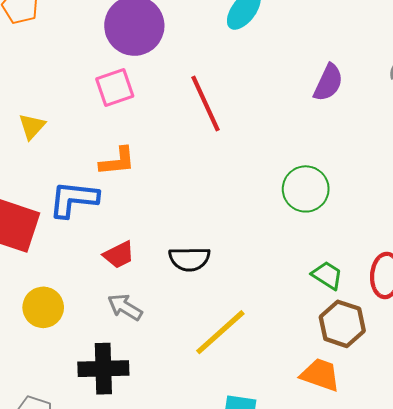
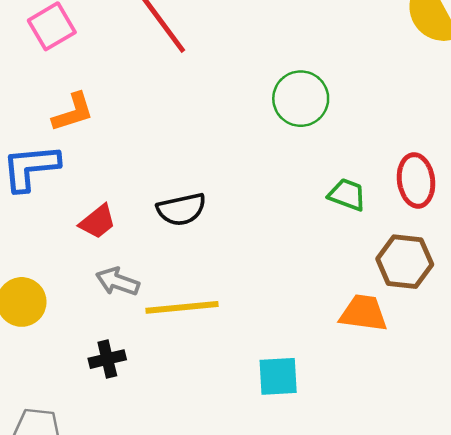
brown hexagon: (342, 324) -> (405, 262), moved
yellow line: (220, 332) -> (182, 307), moved, turned 48
black cross: (103, 369) -> (107, 359), size x0.6

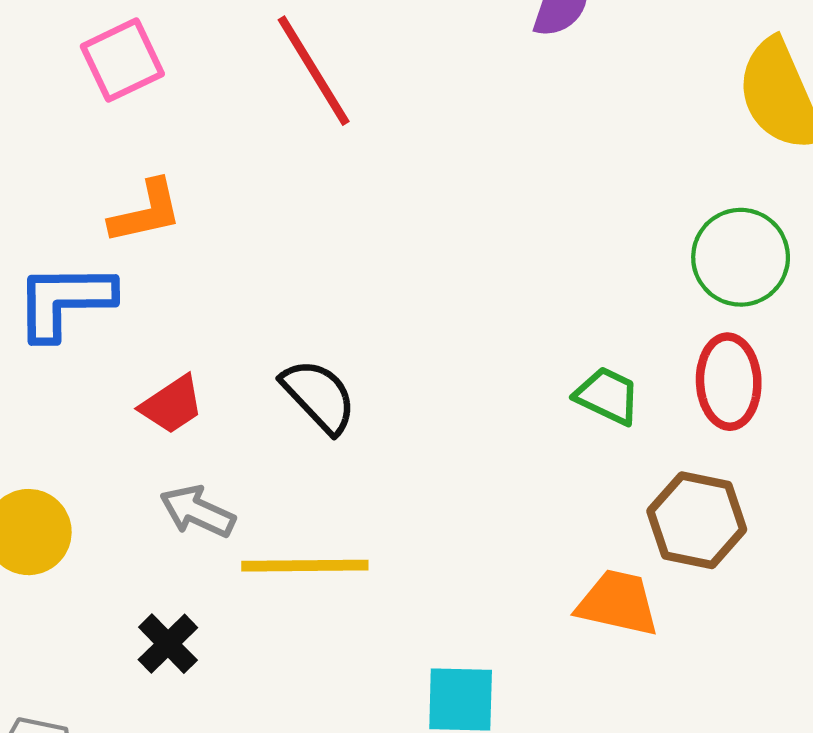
green circle: (301, 99) -> (741, 257), moved
black semicircle: (181, 209) -> (319, 396), turned -126
black cross: (107, 359) -> (168, 644), turned -36

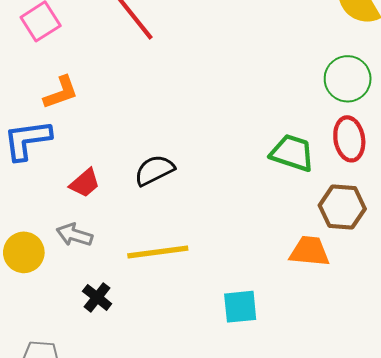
black semicircle: (319, 396) -> (154, 170), turned -66
green trapezoid: (607, 396) -> (292, 153), size x1.4
gray arrow: (197, 511) -> (74, 235), moved

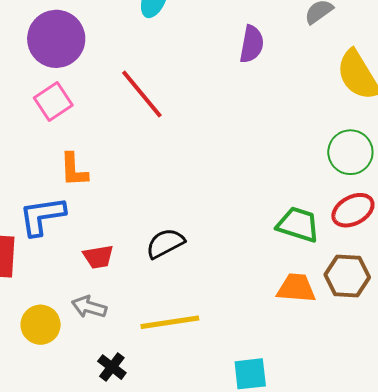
orange L-shape: (61, 93) -> (74, 170), turned 108
red ellipse: (349, 139) -> (353, 210), turned 72
red trapezoid: (85, 183) -> (98, 257), turned 32
orange trapezoid: (309, 251) -> (296, 288), moved

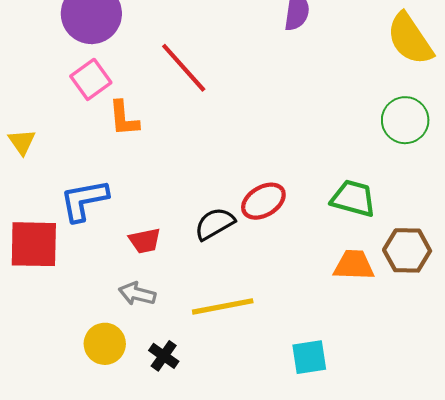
orange L-shape: (74, 170) -> (124, 118), moved
red ellipse: (353, 210) -> (263, 201), moved
yellow circle: (41, 325) -> (105, 344), moved

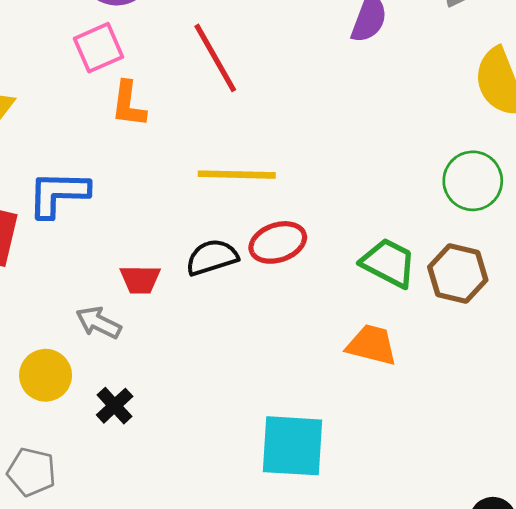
red trapezoid: (145, 241) -> (140, 279), moved
brown hexagon: (407, 250) -> (458, 274), moved
yellow line: (223, 306) -> (237, 175), moved
cyan square: (309, 357) -> (293, 446), size x1.5

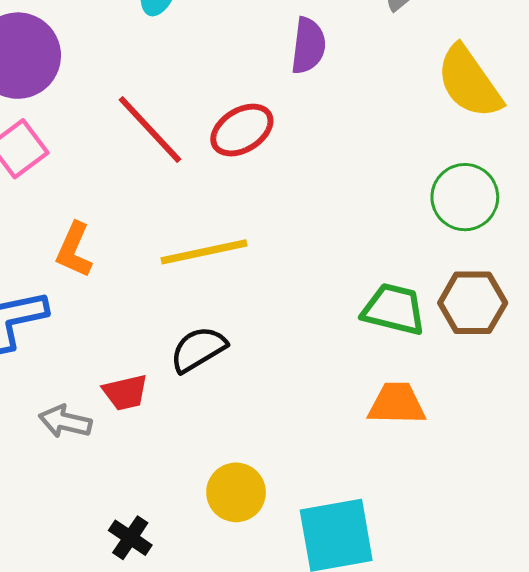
orange L-shape: (129, 104) -> (74, 250), moved, turned 30
red ellipse: (278, 242) -> (242, 130), moved
gray arrow: (98, 323) -> (65, 422), moved
yellow circle: (46, 375) -> (236, 492), moved

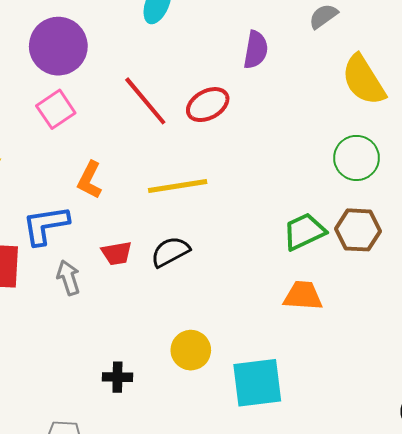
green trapezoid: (394, 309) -> (304, 232), turned -42
red trapezoid: (125, 392) -> (117, 253), moved
gray arrow: (65, 422) -> (68, 278), moved, turned 56
black cross: (130, 538) -> (117, 377), turned -36

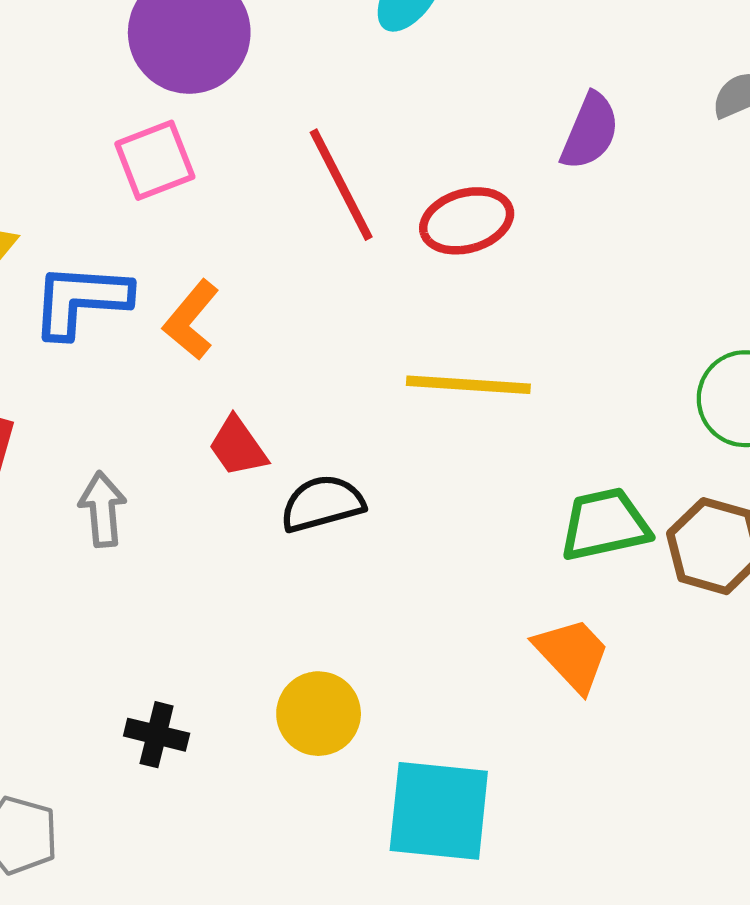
yellow line: (178, 186) -> (468, 385), moved
blue L-shape: (46, 225) -> (81, 300), moved
red trapezoid: (117, 253) -> (238, 447), moved, turned 52
orange trapezoid: (303, 296) -> (572, 655), turned 30

